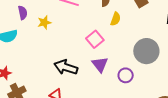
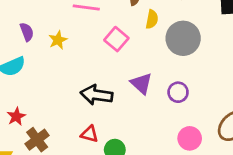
pink square: (95, 39) -> (116, 39), moved
gray circle: (146, 51) -> (183, 38), moved

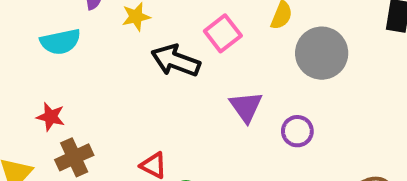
black arrow: (97, 95) -> (176, 61), moved
red star: (16, 116) -> (51, 117), turned 30

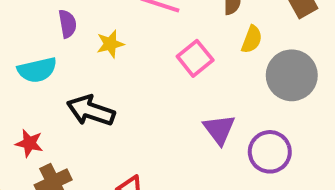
black arrow: (176, 61) -> (91, 111), moved
purple circle: (297, 131) -> (270, 152), size x1.4

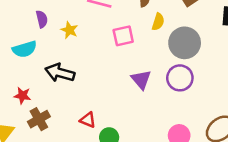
yellow star: (110, 44) -> (69, 30), turned -30
pink square: (195, 58) -> (123, 36), turned 30
purple circle: (270, 152) -> (180, 78), moved

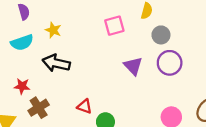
purple semicircle: (42, 19) -> (24, 12), moved
yellow star: (69, 30) -> (53, 30), moved
gray circle: (185, 43) -> (161, 35), moved, size x0.6

